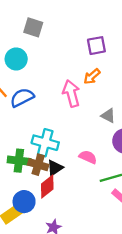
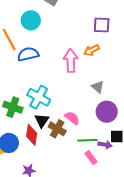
brown cross: (38, 165) -> (57, 129), moved
black triangle: (55, 168) -> (42, 121), turned -35
red diamond: (47, 186) -> (32, 135), turned -55

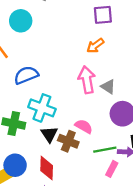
blue semicircle: (28, 54) -> (26, 75), moved
pink arrow: (71, 61) -> (87, 80), moved
red diamond: (32, 135) -> (47, 168), moved
pink rectangle: (91, 158) -> (112, 169), turned 72

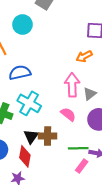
gray triangle: (108, 87) -> (90, 94), turned 40
pink semicircle: (84, 126) -> (68, 114), moved
black triangle: (49, 134) -> (31, 136), moved
brown cross: (68, 141) -> (48, 136), turned -30

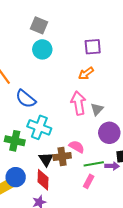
cyan circle: (22, 25) -> (42, 49), moved
blue semicircle: (20, 73) -> (26, 99), turned -120
pink semicircle: (68, 114) -> (77, 147), moved
pink rectangle: (82, 166) -> (89, 181), moved

